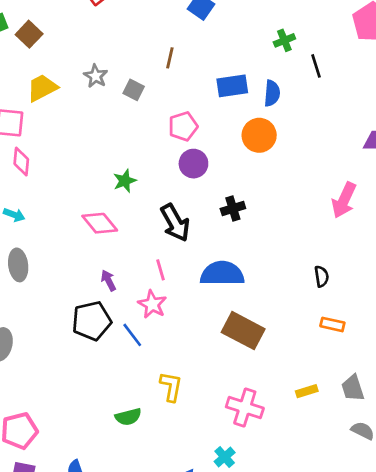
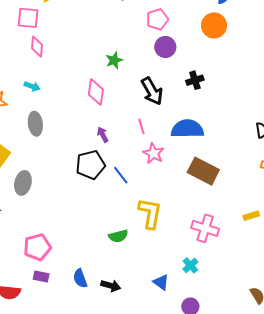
pink diamond: (100, 223) -> (96, 92), turned 48
pink star: (152, 304) -> (153, 153), moved
yellow L-shape: (171, 387) -> (150, 213), size x1.4

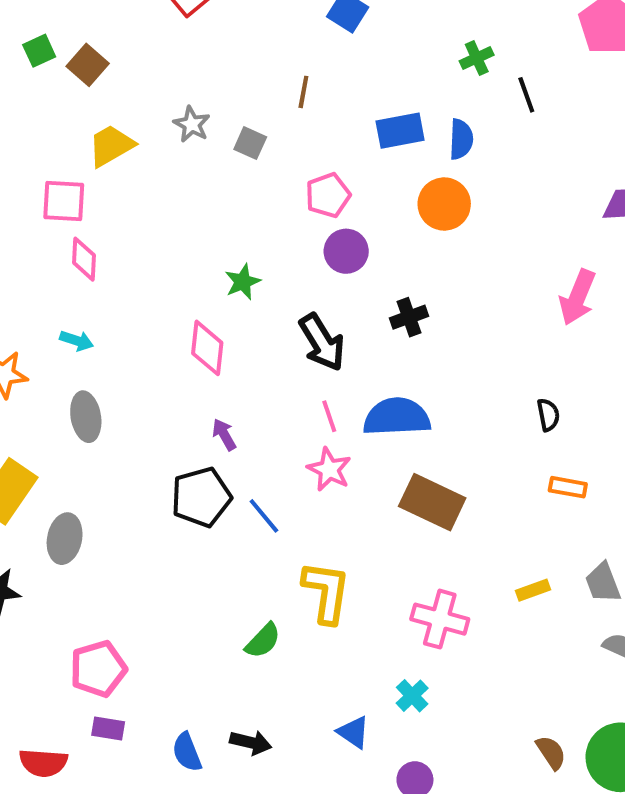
pink line: (141, 126) -> (329, 416), moved
green semicircle: (118, 236) -> (263, 641), turned -30
blue semicircle: (80, 278) -> (187, 752), moved

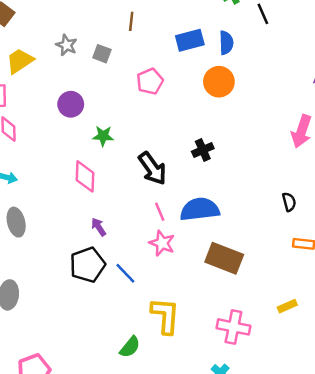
purple circle: (346, 251) -> (71, 104), moved
green star: (243, 282) -> (103, 136), turned 30

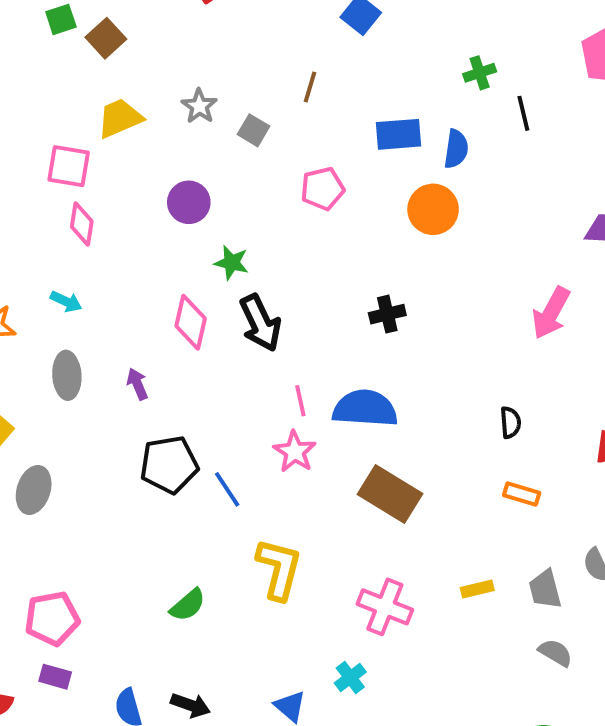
black arrow: (153, 168) -> (260, 323), moved
purple arrow: (99, 227) -> (137, 384), moved
green semicircle: (130, 347) -> (188, 605), moved

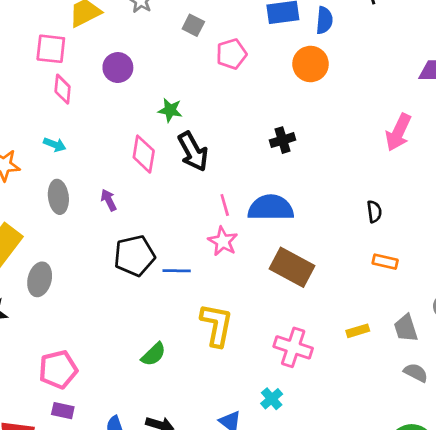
gray square: (254, 130) -> (193, 25), moved
purple circle: (189, 202) -> (118, 68), moved
blue line: (227, 489) -> (177, 271), turned -52

